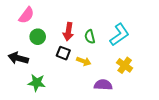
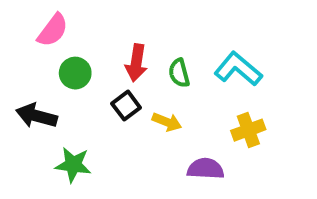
cyan L-shape: (119, 35) -> (238, 69), turned -105
black square: (63, 53) -> (126, 106), turned 32
yellow cross: (125, 65) -> (248, 130), turned 35

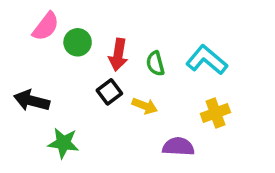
green circle: (75, 73) -> (78, 42), moved

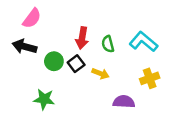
green circle: (78, 42) -> (54, 61), moved
black arrow: (32, 101) -> (25, 47), moved

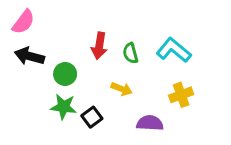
pink semicircle: (32, 18) -> (23, 22), moved
black square: (76, 64) -> (92, 117), moved
green star: (44, 99) -> (64, 107), moved

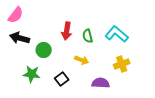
green star: (64, 107) -> (32, 74), moved

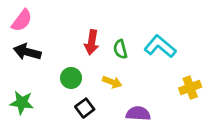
green circle: (44, 50) -> (71, 78), moved
yellow cross: (122, 64) -> (190, 88), moved
green star: (32, 74) -> (22, 103), moved

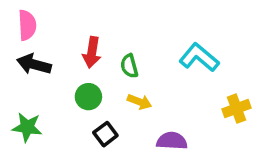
pink semicircle: (22, 20) -> (27, 25), turned -40
red arrow: (92, 42) -> (92, 52), moved
green semicircle: (120, 49) -> (129, 66), moved

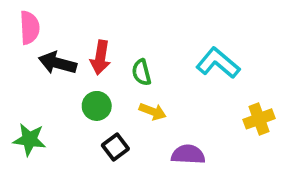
black arrow: (34, 64) -> (57, 63), moved

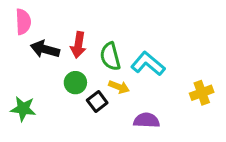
cyan L-shape: (218, 63) -> (148, 64), moved
green semicircle: (141, 72) -> (110, 56), size x1.4
black square: (115, 147) -> (97, 101), moved

